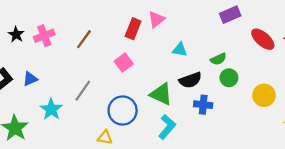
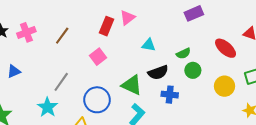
red ellipse: (263, 39) -> (226, 48), moved
cyan star: (51, 109) -> (47, 107), moved

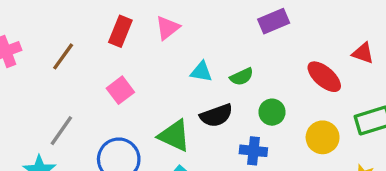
red rectangle: (106, 26) -> (120, 31), moved
green semicircle: (183, 53) -> (242, 77), moved
blue cross: (170, 95) -> (253, 151), moved

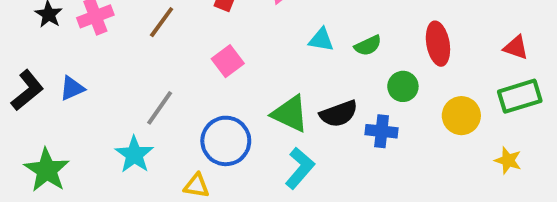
red triangle: (363, 53) -> (516, 47), moved
red ellipse: (324, 77) -> (438, 44), moved, turned 39
black semicircle: (216, 115) -> (339, 114), moved

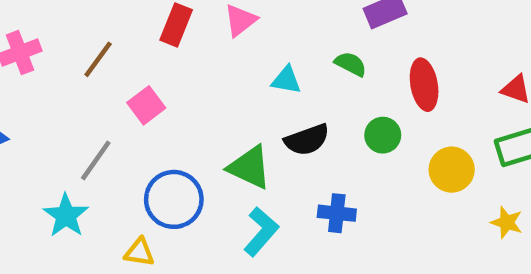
green semicircle: (368, 46) -> (351, 64), moved, turned -128
pink square: (228, 61) -> (146, 105), moved
black semicircle: (339, 114) -> (307, 140), moved
blue cross: (382, 131) -> (337, 213), moved

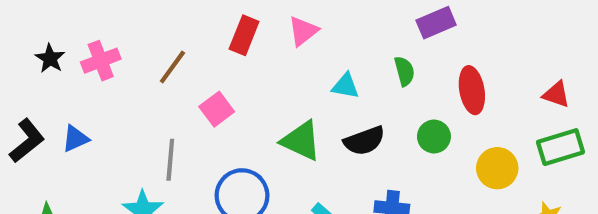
green semicircle: (351, 64) -> (404, 71), turned 48
gray line: (96, 160) -> (170, 160), turned -30
green triangle: (250, 167) -> (301, 141), moved

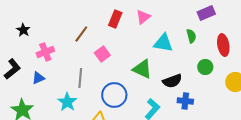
pink cross: (101, 61) -> (45, 52), moved
cyan triangle: (345, 86) -> (163, 43), size x1.5
blue triangle: (75, 139) -> (38, 78), moved
black semicircle: (364, 141) -> (172, 81), moved

